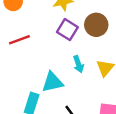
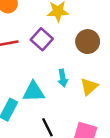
purple square: (67, 30) -> (42, 39), moved

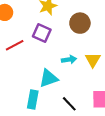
cyan arrow: (63, 78) -> (69, 60), turned -72

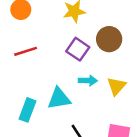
purple square: (42, 33) -> (78, 49), moved
cyan rectangle: (33, 99) -> (28, 110), moved

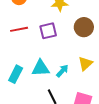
purple square: (78, 49) -> (48, 31), moved, turned 36
cyan arrow: (88, 81) -> (62, 71), moved, turned -56

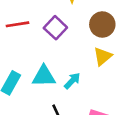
purple square: (48, 31) -> (55, 28), turned -36
yellow triangle: (85, 64) -> (103, 56), moved

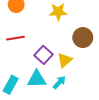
purple square: (55, 28) -> (43, 55), moved
yellow triangle: (103, 56) -> (65, 60), moved

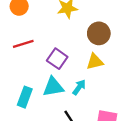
yellow triangle: (65, 60) -> (95, 62), moved, turned 35

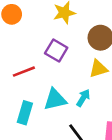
red line: (23, 44) -> (24, 72), moved
purple square: (57, 59) -> (56, 50), moved

